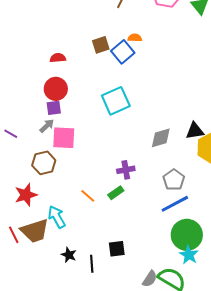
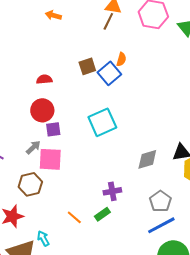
orange semicircle: (135, 38) -> (121, 59), turned 104
purple square: (54, 108) -> (53, 129), moved
cyan arrow: (57, 217) -> (43, 238), size x0.7

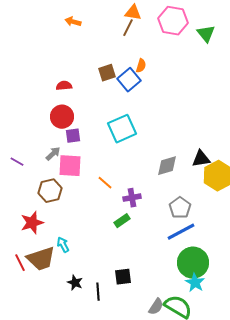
orange line: (74, 217) -> (105, 183), moved

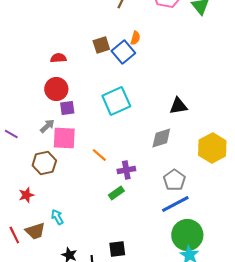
black triangle: (201, 159) -> (178, 106), moved
red star: (32, 223) -> (26, 195), size x0.7
brown trapezoid: (41, 259) -> (35, 231), size x0.7

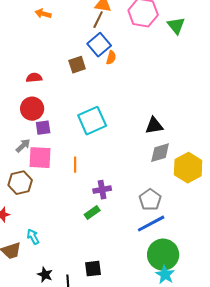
blue square: (123, 52) -> (99, 45), moved
gray diamond: (161, 138) -> (160, 153), moved
orange line: (99, 155) -> (75, 165), moved, turned 49

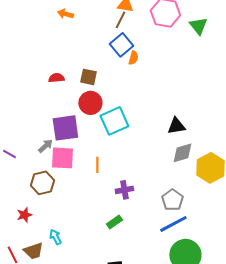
brown square: (77, 65) -> (88, 77), moved, turned 30
red circle: (32, 109) -> (90, 103), moved
purple square: (43, 128) -> (65, 128), size x1.8
green rectangle: (92, 213) -> (114, 222), moved

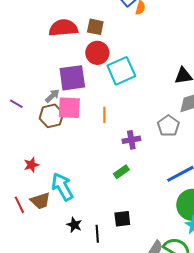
red semicircle: (56, 78) -> (63, 28), size x1.8
brown hexagon: (42, 183) -> (51, 116), moved
gray pentagon: (172, 200) -> (168, 126), moved
cyan arrow: (55, 237) -> (62, 187), size x1.8

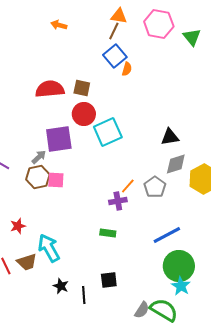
pink square: (69, 108) -> (56, 180), moved, size x0.7
orange line: (104, 115) -> (128, 186), moved, turned 42
green rectangle: (121, 172) -> (108, 233), turned 42

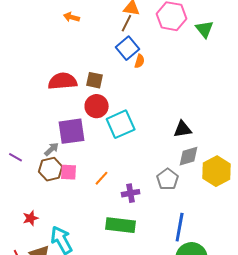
orange line: (128, 186) -> (102, 178), moved
green rectangle: (108, 233) -> (121, 225), size x1.8
blue line: (167, 235) -> (180, 227), turned -52

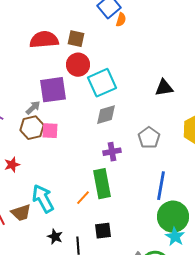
gray diamond: (189, 156) -> (106, 115), moved
orange line: (102, 178) -> (83, 198), moved
red star: (31, 218) -> (12, 165), moved
green rectangle: (121, 225) -> (102, 184), turned 72

